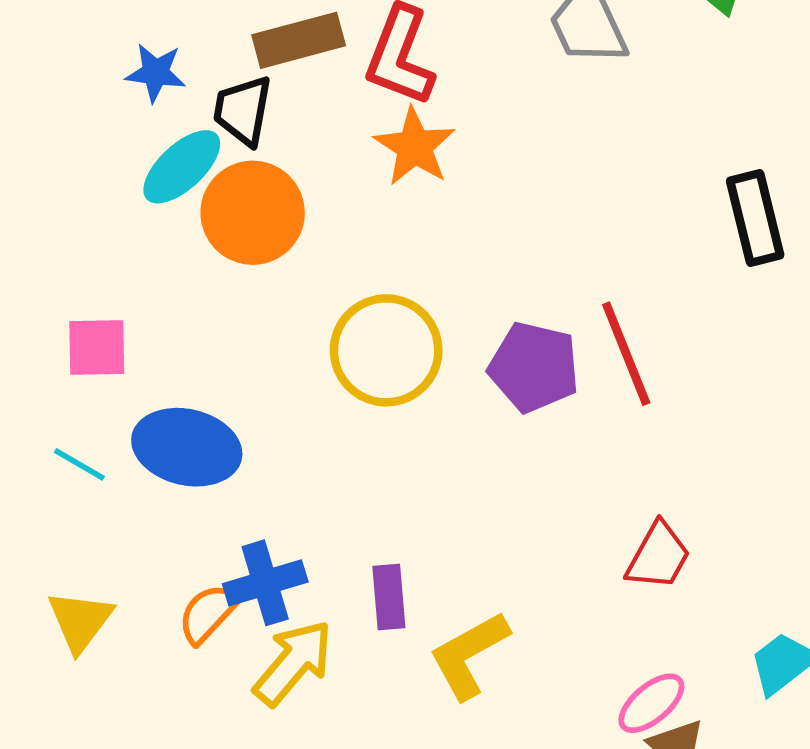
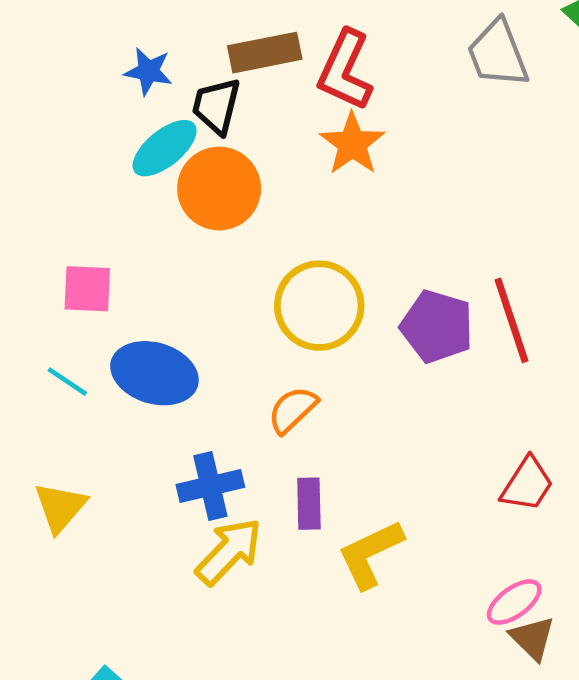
orange semicircle: (208, 614) -> (293, 410), moved

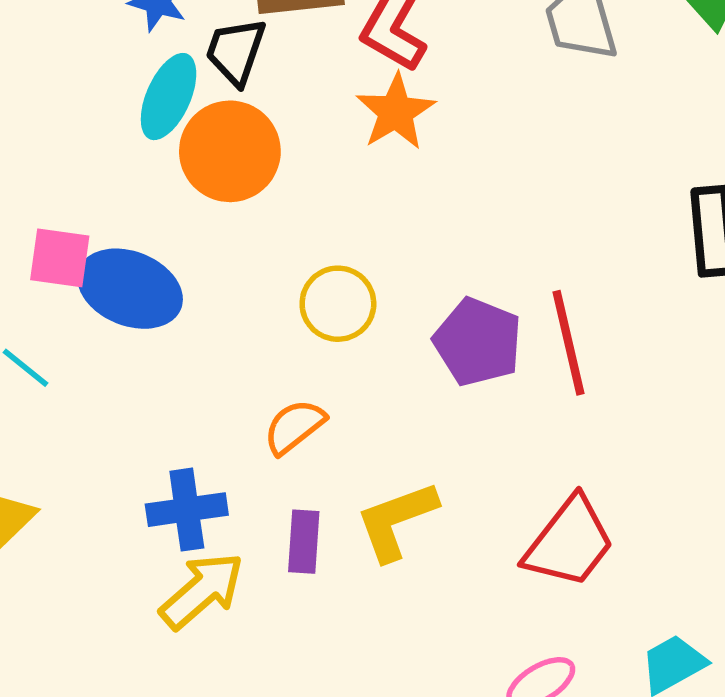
cyan ellipse: (165, 148) -> (169, 97), turned -32
yellow circle: (319, 306) -> (338, 304), size x0.7
blue ellipse: (154, 373) -> (130, 289), moved
red trapezoid: (527, 484) -> (569, 542), size x1.4
yellow L-shape: (370, 554) -> (396, 521), moved

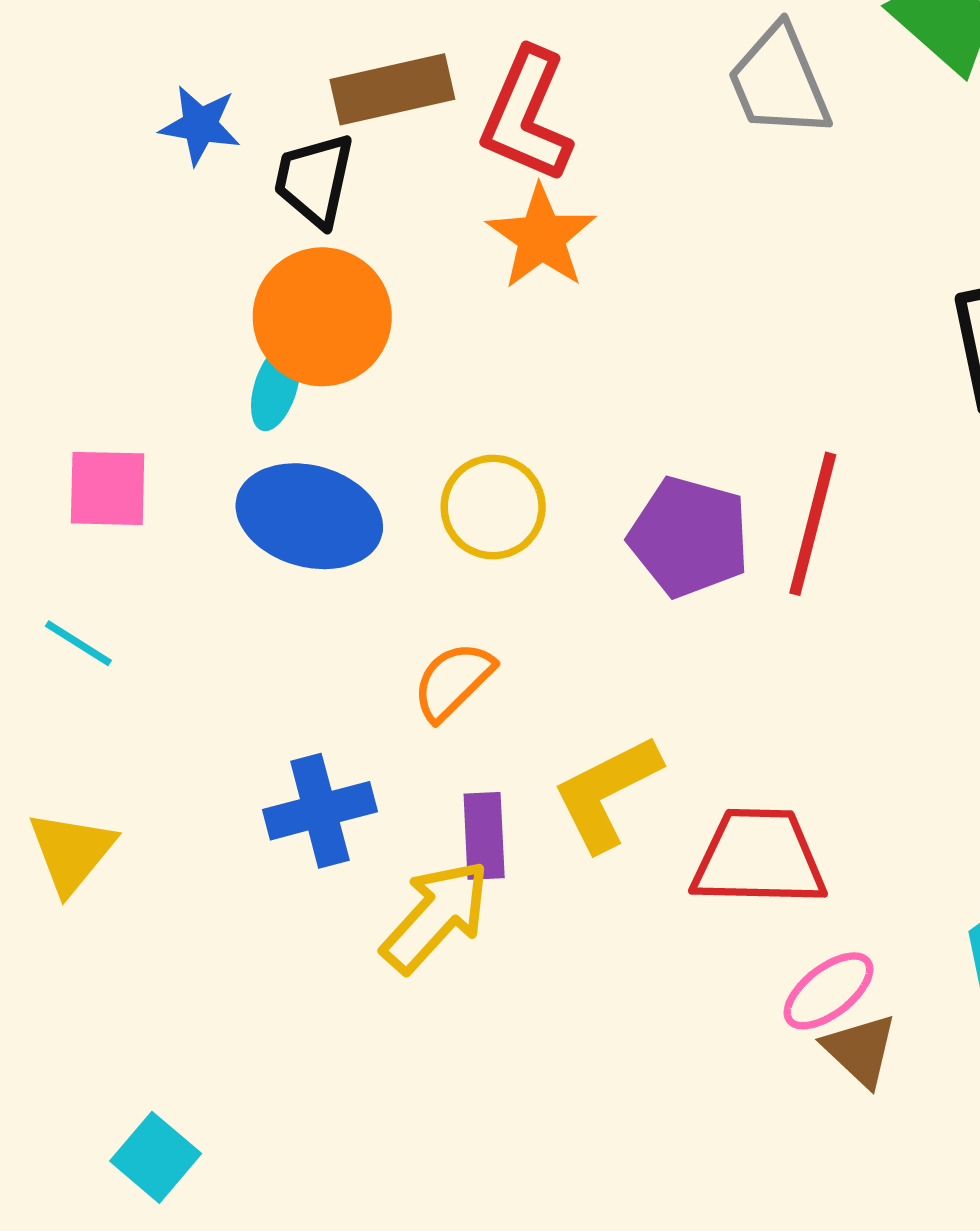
cyan ellipse: (169, 97) -> (275, 388), moved, size x0.7
blue ellipse: (130, 289) -> (309, 516), moved
red line: (569, 343) -> (813, 524), turned 34
red trapezoid: (569, 542) -> (759, 858), moved, turned -120
yellow arrow: (202, 591) -> (436, 916), moved

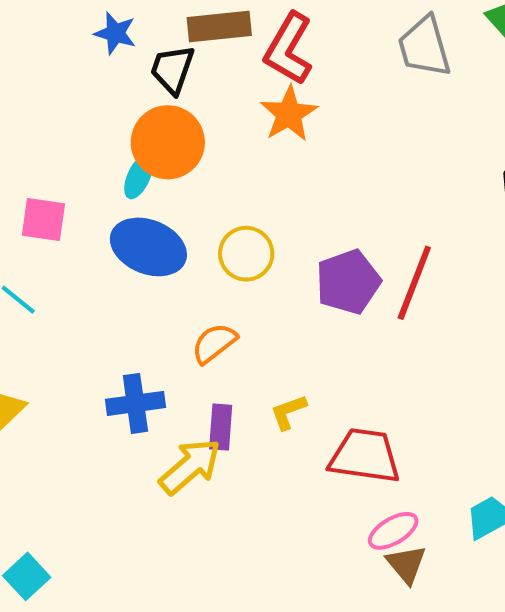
purple pentagon: (689, 537) -> (348, 282), turned 30
yellow L-shape: (607, 793) -> (288, 412), size x0.6

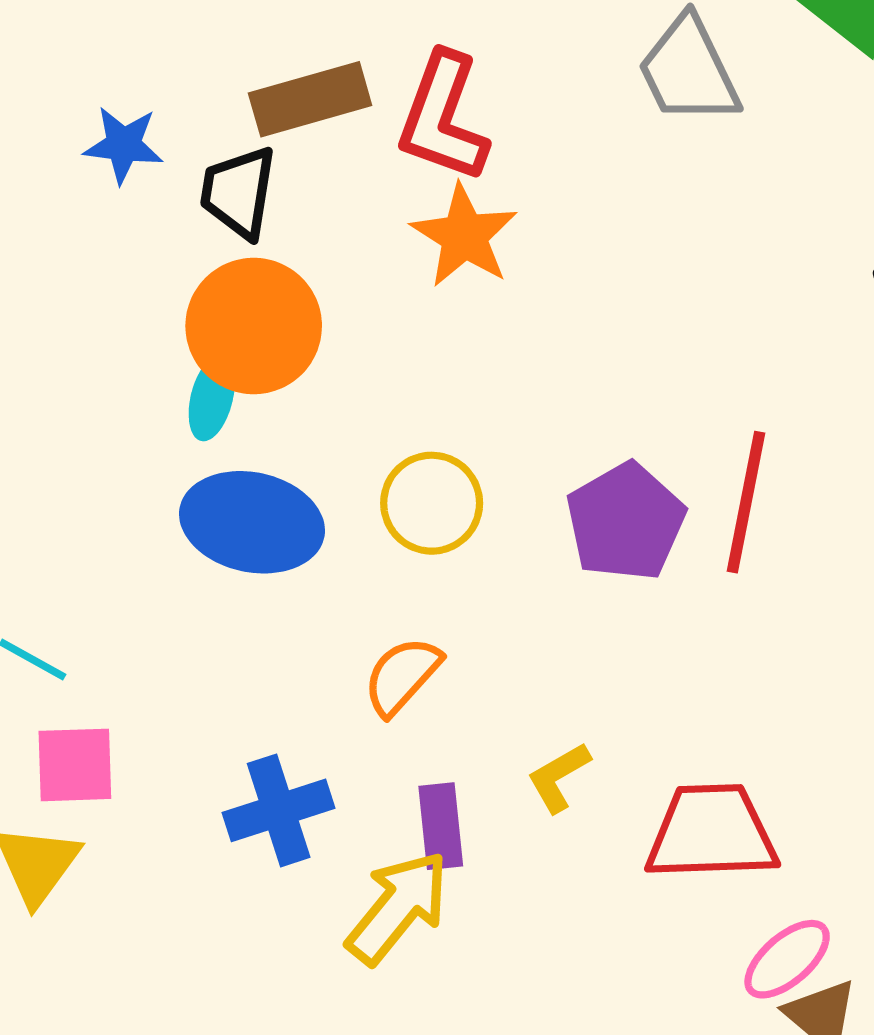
pink square: (43, 220) -> (75, 765), moved

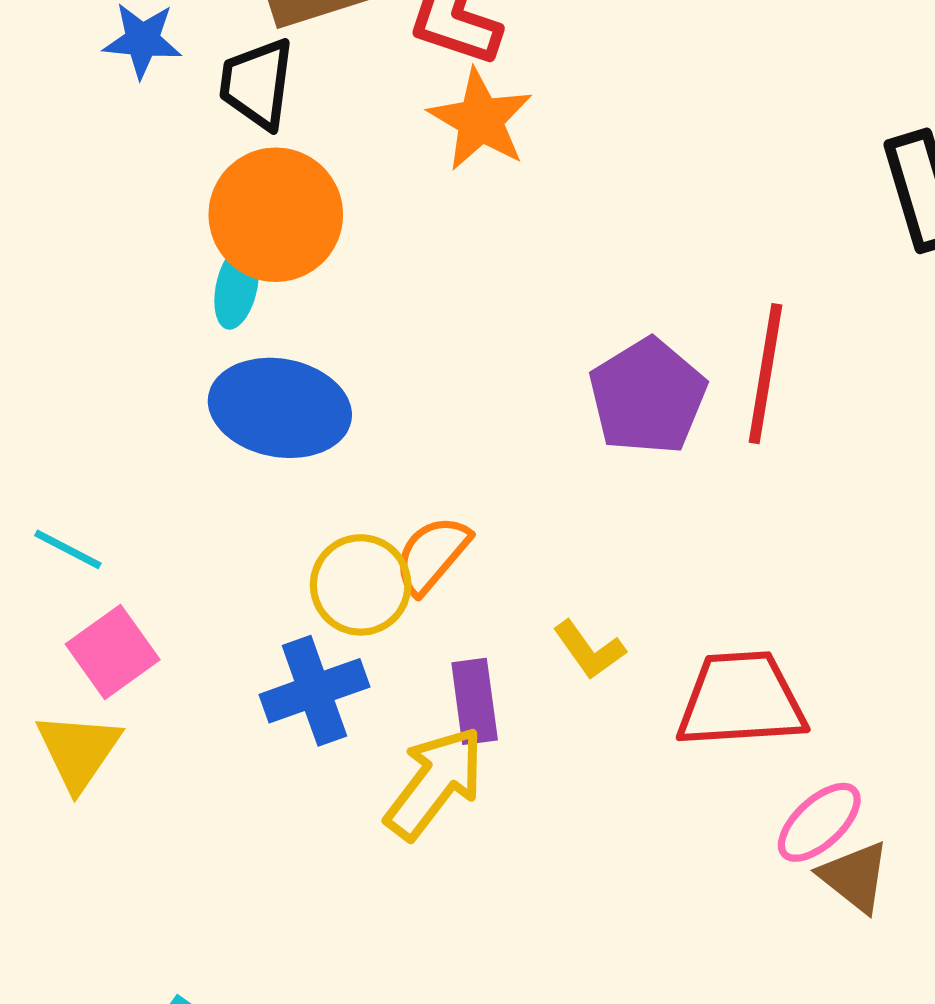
yellow circle: (432, 503) -> (361, 585), moved
pink square: (75, 765) -> (113, 652), turned -32
yellow L-shape: (559, 777) -> (589, 650), turned -94

